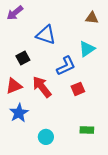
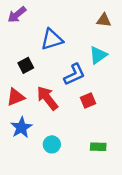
blue triangle: (46, 35) -> (52, 39), turned -35
cyan circle: (46, 137) -> (52, 144), moved

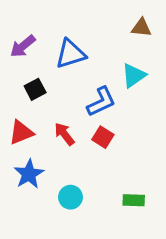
purple arrow: (17, 15) -> (23, 46), moved
red arrow: (47, 98) -> (64, 134), size x0.7
red square: (88, 100) -> (103, 137), moved, turned -35

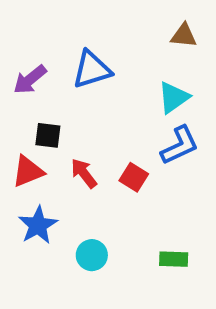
purple arrow: (23, 46) -> (30, 80), moved
black square: (35, 89) -> (48, 135), moved, turned 35
blue L-shape: (101, 102) -> (180, 145), moved

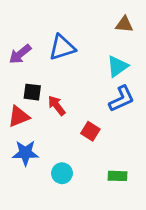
red arrow: (84, 173) -> (57, 106), moved
red square: (134, 177) -> (90, 131), moved
blue star: (38, 225) -> (25, 153), turned 30

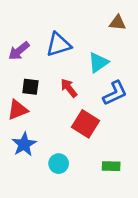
cyan triangle: (118, 66) -> (98, 62), moved
red arrow: (57, 106) -> (69, 88), moved
red square: (90, 131) -> (85, 124), size x1.5
blue star: (25, 153) -> (24, 144), turned -30

